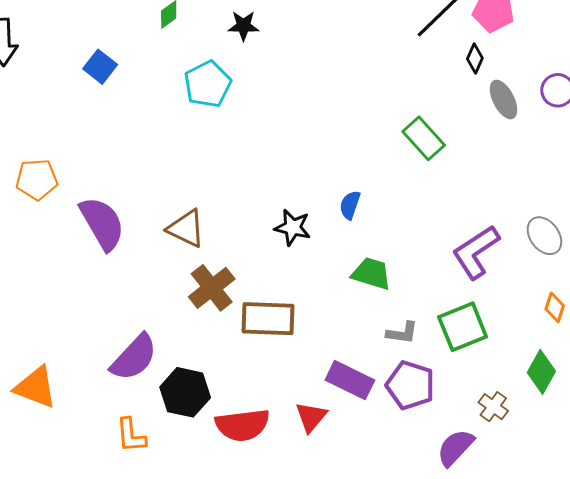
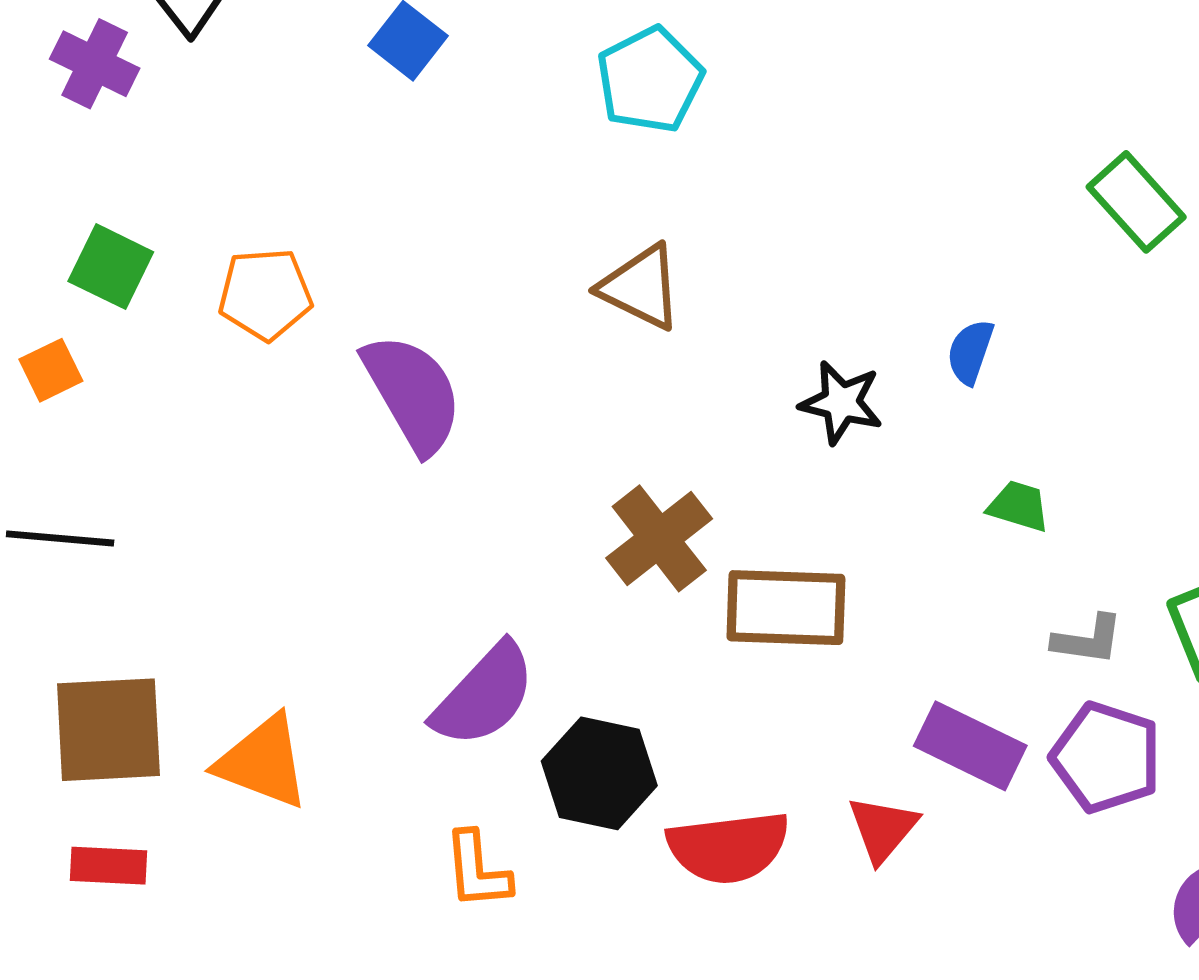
brown triangle: (186, 228) -> (641, 287), moved
green trapezoid: (371, 274) -> (1019, 506), size x0.7

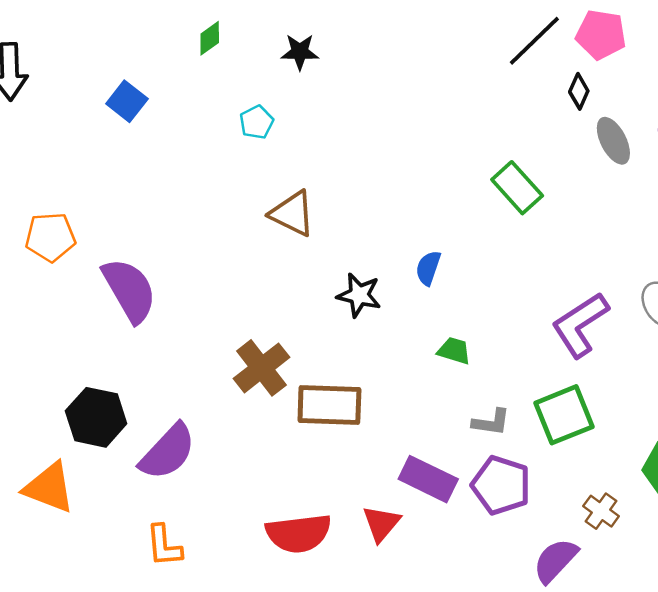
cyan pentagon: (650, 80) -> (257, 122), size x0.6
brown triangle: (641, 287) -> (292, 214), moved
black hexagon: (599, 773) -> (96, 417), moved

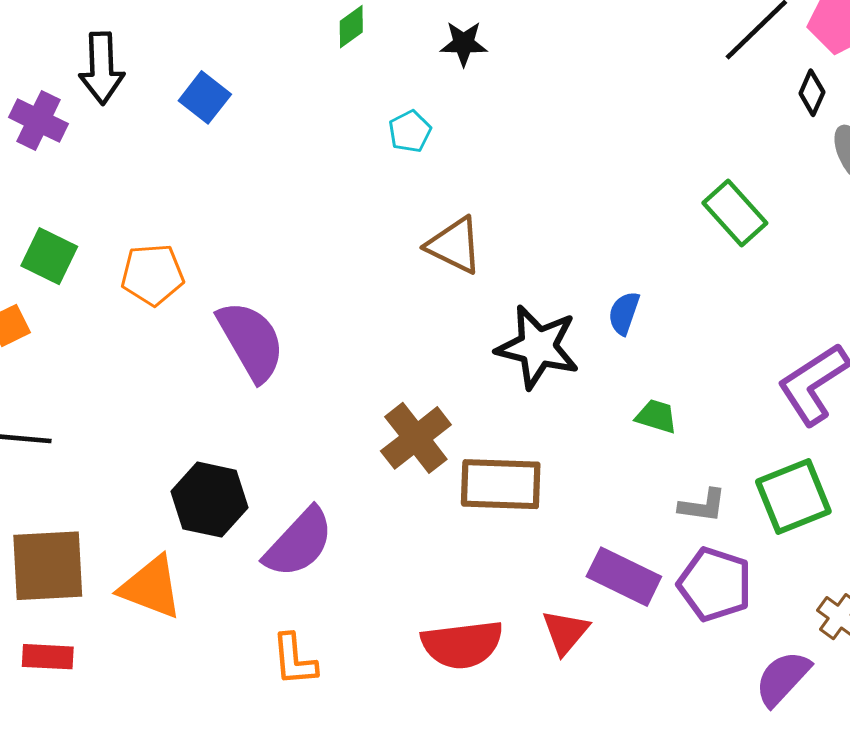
blue square: (127, 101) -> (205, 97), moved
black star: (359, 295) -> (538, 347), size x1.5

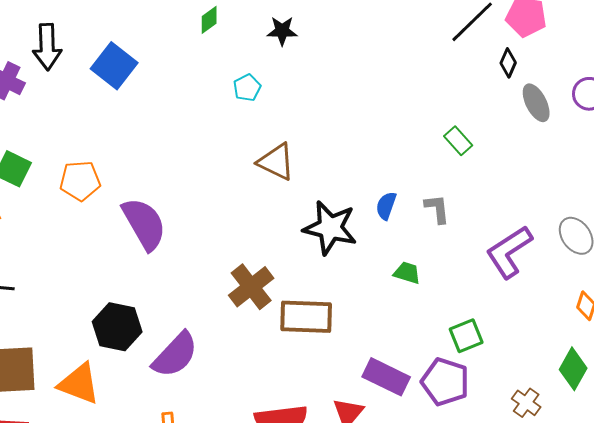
blue square: (205, 97) -> (114, 66), size x1.4
green rectangle: (735, 213) -> (458, 141), size x0.7
green square: (793, 496) -> (466, 336), moved, size x0.7
gray L-shape: (703, 506) -> (437, 209), moved, turned -104

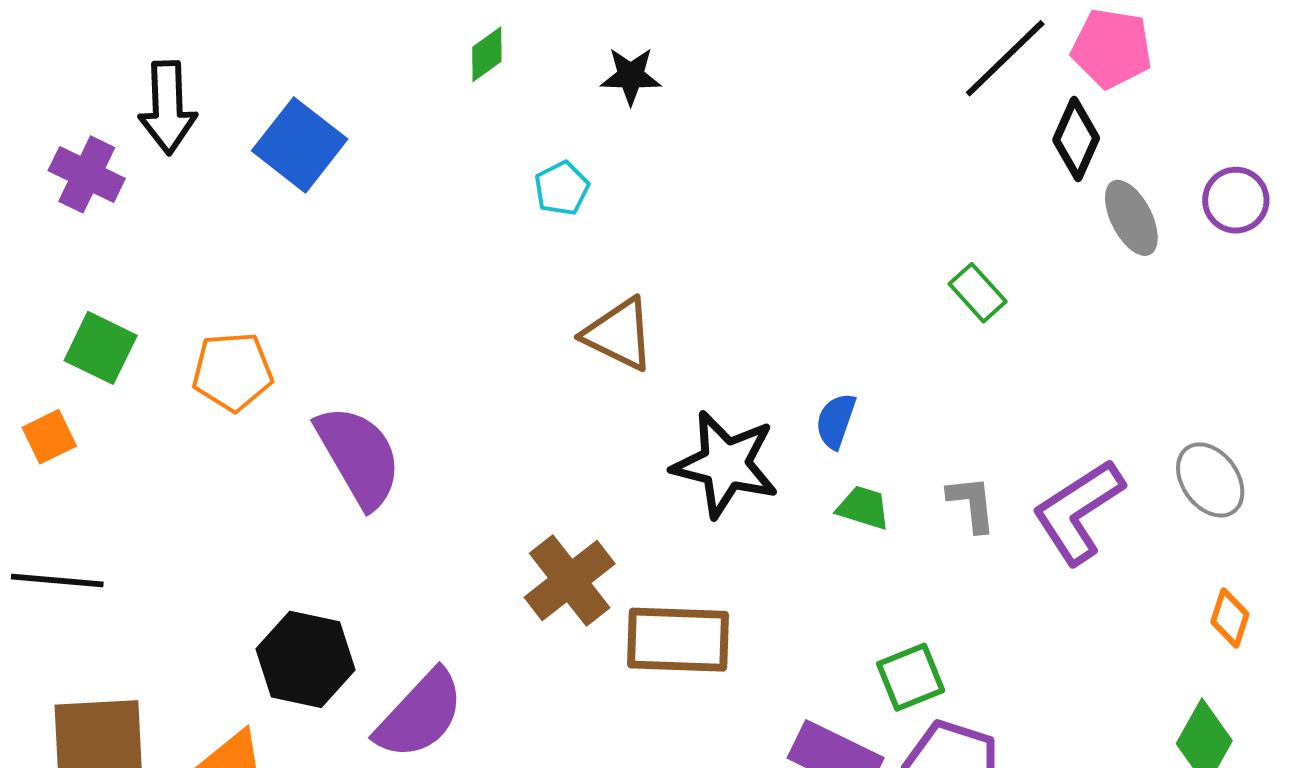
black diamond: (508, 63) -> (1076, 139), size x1.4
gray L-shape: (437, 209) -> (972, 504), moved
green trapezoid: (407, 273) -> (863, 508), moved
green square: (466, 336) -> (911, 677), moved

